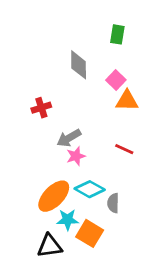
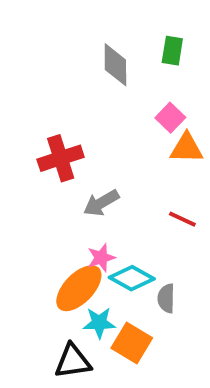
gray diamond: (79, 65) -> (115, 65), moved
red cross: (41, 108) -> (61, 158), size x1.5
pink star: (76, 156) -> (101, 258), moved

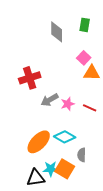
pink star: (101, 258) -> (68, 104), moved
gray semicircle: (166, 298) -> (82, 155), moved
cyan star: (99, 323) -> (51, 169), moved

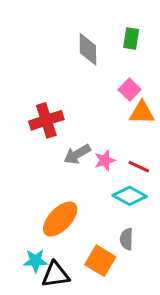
cyan diamond: (65, 137) -> (130, 196), moved
cyan star: (51, 169) -> (35, 261), moved

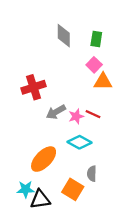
green rectangle: (131, 39) -> (96, 39), moved
red line: (139, 167) -> (93, 114), moved
cyan diamond: (130, 196) -> (79, 142), moved

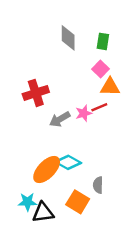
red line: (93, 114) -> (99, 107), moved, turned -48
pink star: (76, 116) -> (84, 113), moved
cyan diamond: (79, 142) -> (68, 162), moved

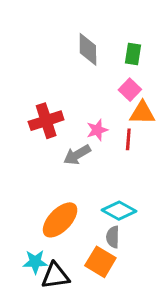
red line: (99, 107) -> (128, 139), turned -63
pink star: (84, 113) -> (97, 130), moved
cyan diamond: (68, 162) -> (119, 211), moved
gray semicircle: (98, 185) -> (113, 237), moved

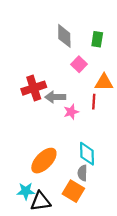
pink square: (130, 90) -> (79, 64), moved
pink star: (97, 130) -> (71, 112), moved
gray arrow: (77, 155) -> (55, 97), moved, turned 30
cyan diamond: (119, 211) -> (87, 154), turned 60

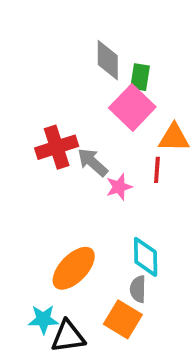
green rectangle: (97, 39) -> (140, 77), moved
pink square: (79, 64) -> (132, 107), size x1.6
gray arrow: (55, 97) -> (93, 162), turned 42

